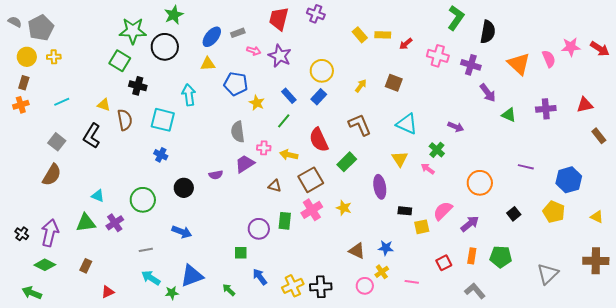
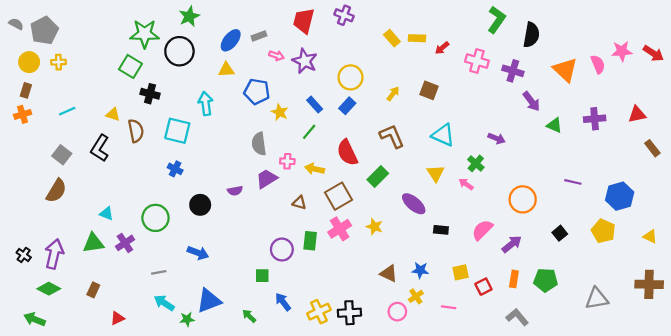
purple ellipse: (380, 187) -> (414, 204), turned -40
yellow square: (422, 227) -> (461, 272), moved
gray triangle: (548, 274) -> (597, 299), turned 35

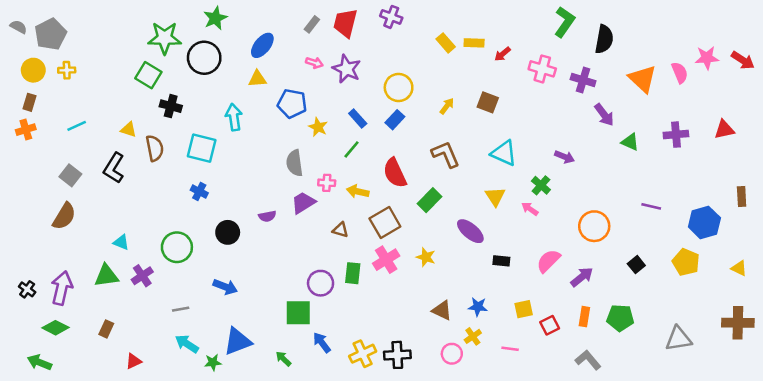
gray rectangle: (259, 36) -> (312, 24), moved, turned -32
brown rectangle: (652, 148) -> (742, 196), moved, turned 35
green square: (262, 276) -> (298, 313), size x1.6

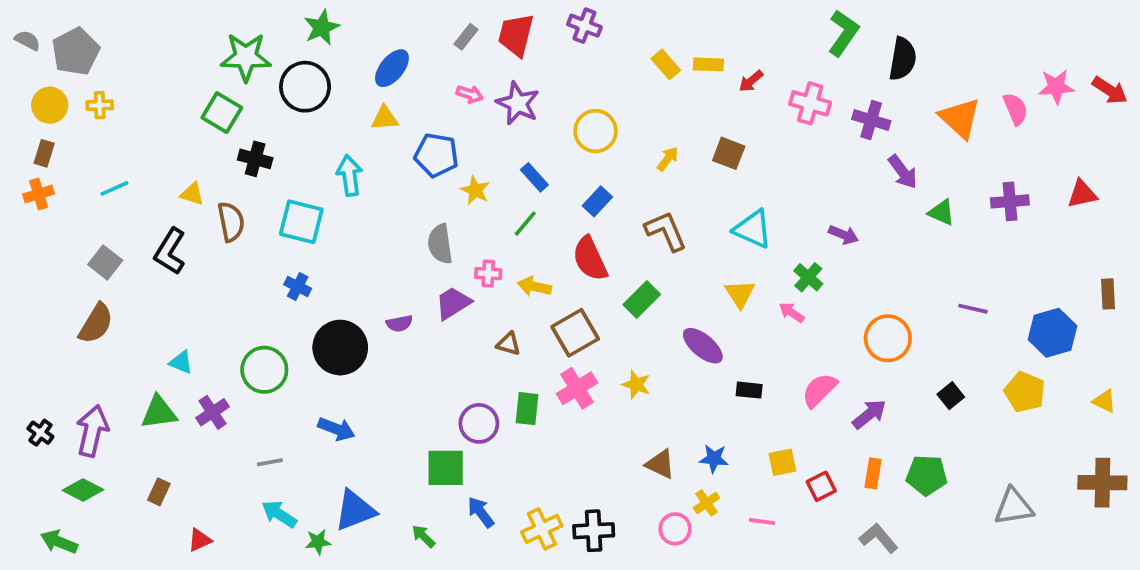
blue rectangle: (395, 120) -> (597, 201), moved
black circle: (228, 232) -> (340, 348), size x1.5

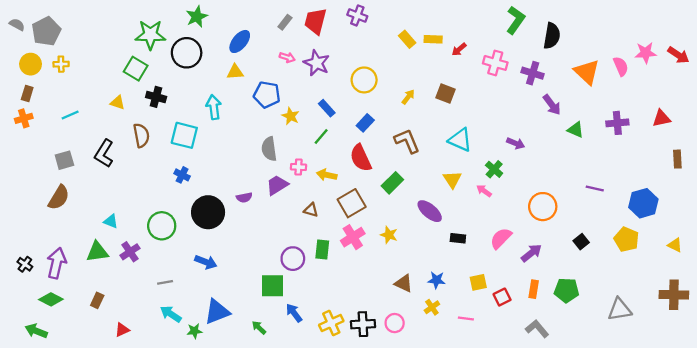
yellow triangle: (192, 194) -> (118, 103), moved
gray square: (105, 262) -> (64, 160), turned 36
brown rectangle: (1108, 294) -> (677, 159), moved
pink circle: (675, 529) -> (395, 323), moved

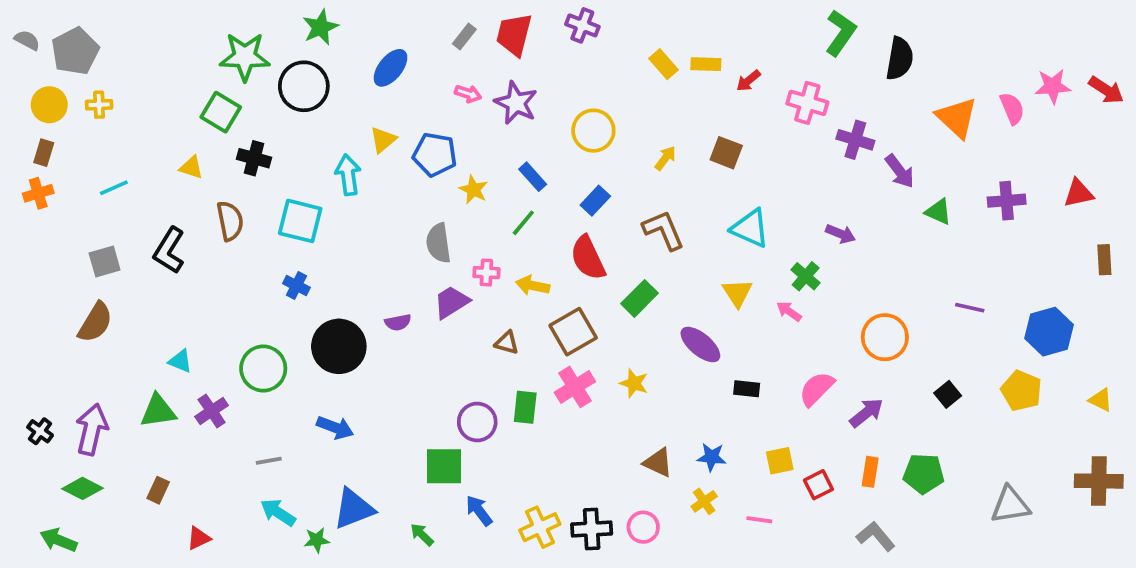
yellow triangle: (235, 72) -> (383, 140), moved, turned -36
purple cross: (533, 73) -> (855, 140), moved

